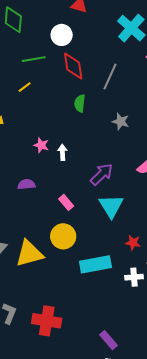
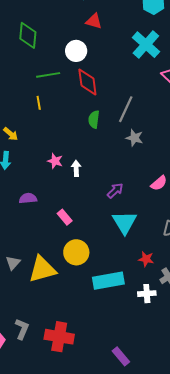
gray line: (110, 76) -> (126, 109), moved
yellow line: (25, 87) -> (39, 103), turned -64
purple arrow: (102, 174) -> (115, 191), size x0.7
purple semicircle: (26, 184) -> (28, 198), moved
pink rectangle: (66, 202) -> (65, 217), moved

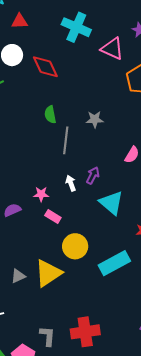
red diamond: (87, 82) -> (45, 67), moved
gray line: (126, 109) -> (66, 140), moved
pink star: (55, 161) -> (41, 194), moved
white arrow: (76, 168) -> (71, 183), moved
gray triangle: (13, 263) -> (18, 276), turned 42

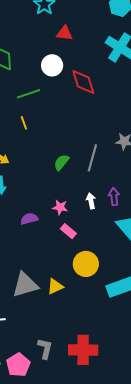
green semicircle: (50, 115) -> (61, 162), moved, turned 42
purple arrow: (93, 175) -> (114, 197), turned -42
yellow triangle: (48, 273) -> (55, 286), size x0.6
gray triangle: (18, 276) -> (25, 285), size x1.8

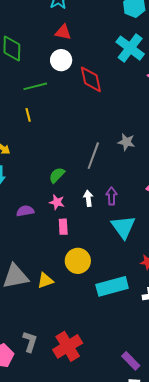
red triangle: (65, 33) -> (63, 32), moved
green semicircle: (61, 162) -> (57, 175), moved
pink rectangle: (68, 231) -> (63, 227), turned 42
red cross: (83, 350) -> (68, 346), turned -36

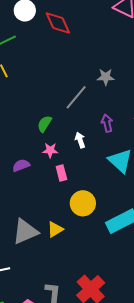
gray line: (93, 156) -> (76, 97), turned 32
purple arrow: (112, 196) -> (107, 123), moved

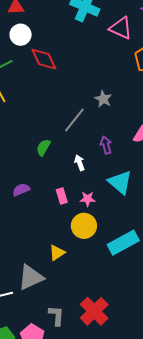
red diamond: (58, 23) -> (44, 59), moved
gray star: (106, 77) -> (103, 99), turned 30
pink star: (50, 150) -> (88, 199), moved
gray triangle: (25, 232) -> (31, 277), moved

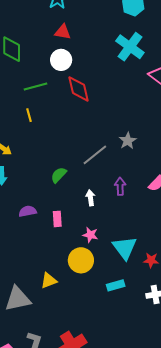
cyan triangle: (120, 182) -> (125, 248), moved
pink rectangle: (62, 196) -> (57, 219), moved
cyan rectangle: (123, 243) -> (116, 285), size x0.6

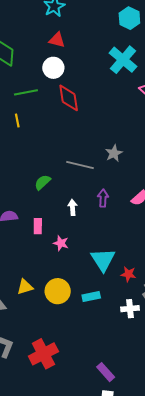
gray line: (95, 155) -> (80, 165), turned 48
pink star: (90, 235) -> (61, 243), moved
yellow circle: (81, 260) -> (58, 291), moved

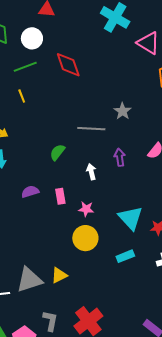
white circle: (53, 68) -> (32, 38), moved
yellow triangle: (25, 287) -> (59, 275), moved
yellow circle: (58, 291) -> (85, 238), moved

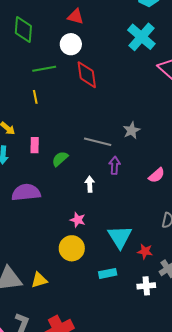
white circle: (32, 38) -> (71, 44), moved
purple arrow: (120, 157) -> (115, 165), moved
purple semicircle: (30, 192) -> (26, 192), size x1.6
pink rectangle: (60, 196) -> (35, 145), moved

